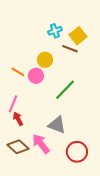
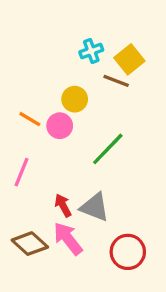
red arrow: (18, 119) -> (63, 205), moved

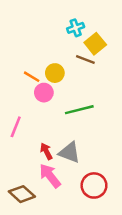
cyan cross: (91, 51) -> (76, 28), moved
orange line: (30, 119) -> (32, 77), moved
green line: (108, 149) -> (79, 110), turned 32
brown diamond: (30, 244) -> (22, 194), moved

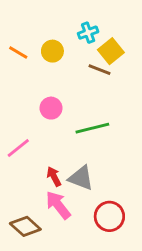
yellow circle: (55, 73) -> (52, 51), moved
orange line: (32, 77) -> (18, 53), moved
pink line: (16, 127) -> (18, 148), turned 30

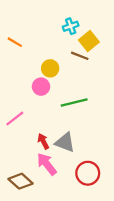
yellow circle: (52, 51) -> (50, 68), moved

